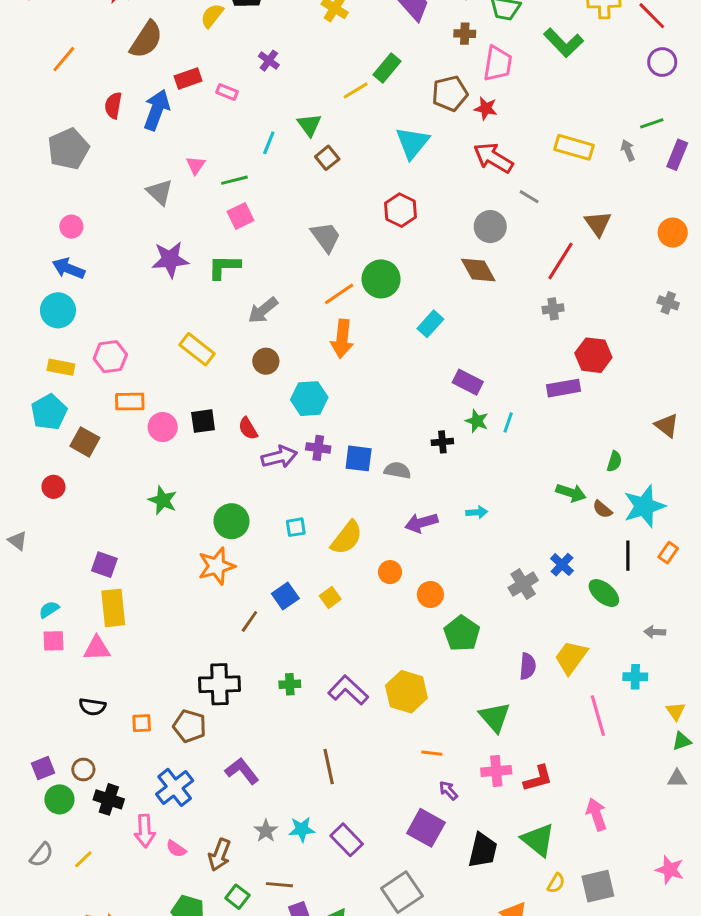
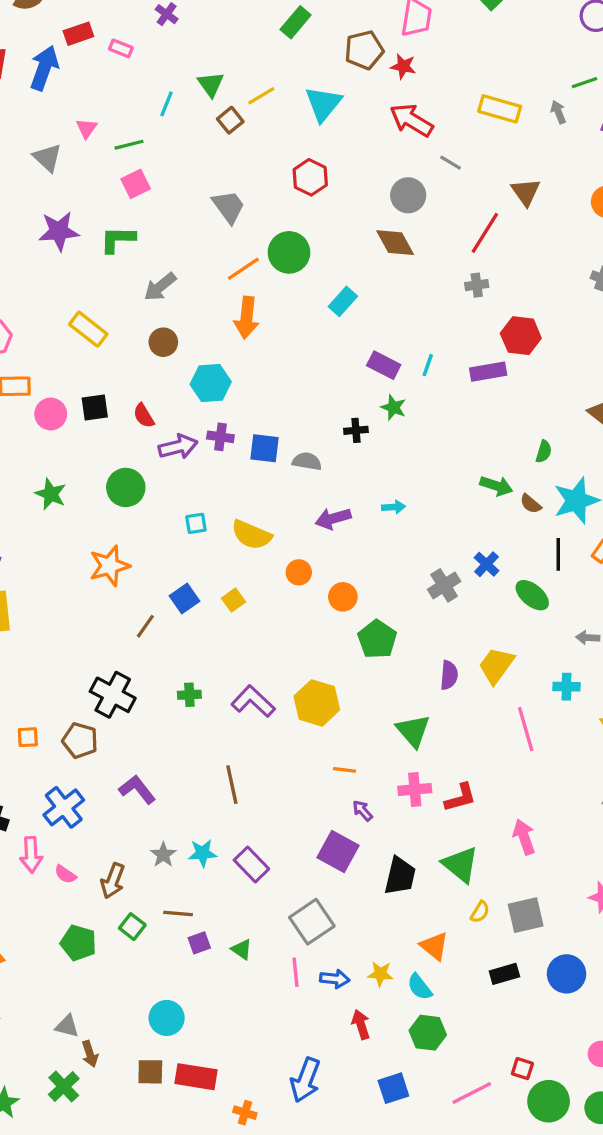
yellow line: (356, 90) -> (261, 96), moved
cyan line: (508, 423) -> (428, 365), moved
green circle: (231, 521) -> (126, 487), moved
yellow semicircle: (347, 538) -> (251, 535), turned 75
black cross: (219, 684) -> (113, 695), turned 30

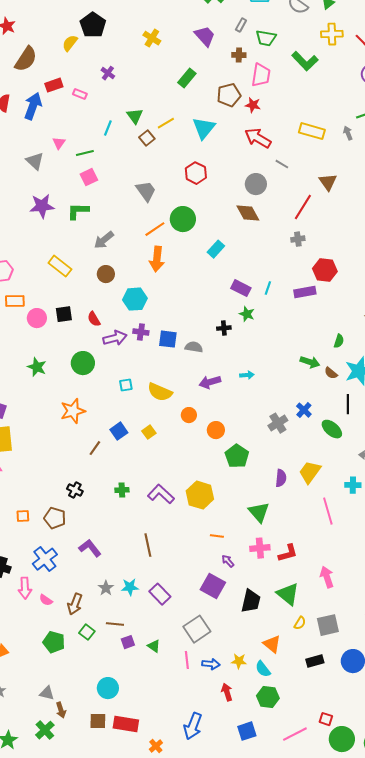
black cross: (113, 695) -> (75, 490), size x0.6
orange cross: (245, 1113) -> (156, 746), turned 32

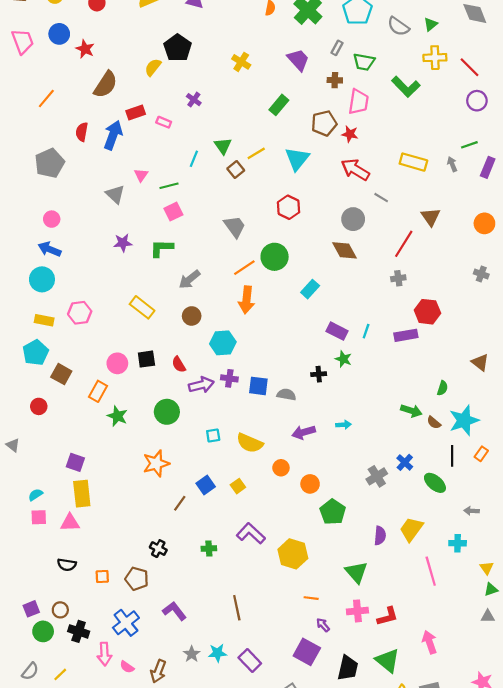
purple star: (42, 206) -> (123, 243), size x0.7
orange rectangle: (15, 301) -> (98, 391), moved, turned -60
purple L-shape: (161, 494) -> (251, 533), moved

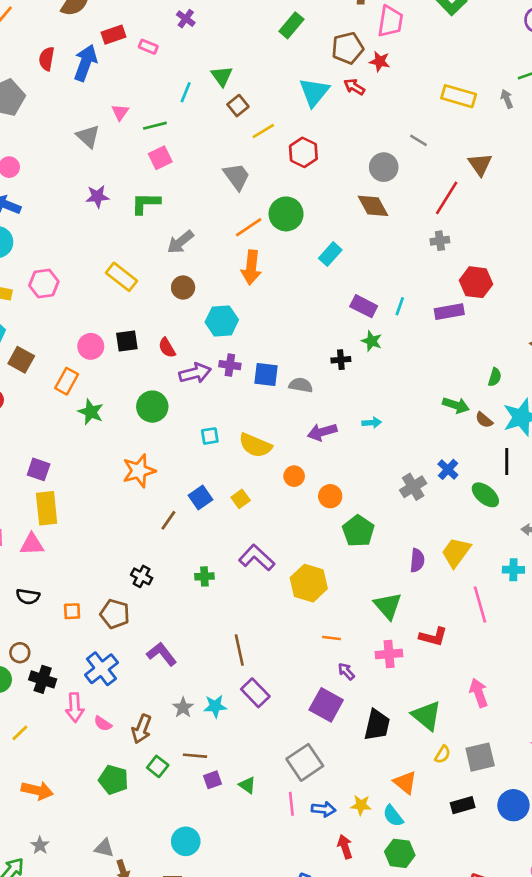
yellow line: (256, 153) -> (263, 131), moved
red arrow: (355, 170) -> (354, 87), moved, size x0.6
red L-shape: (388, 616) -> (433, 637), moved, turned 30
purple rectangle: (250, 660) -> (255, 693), moved

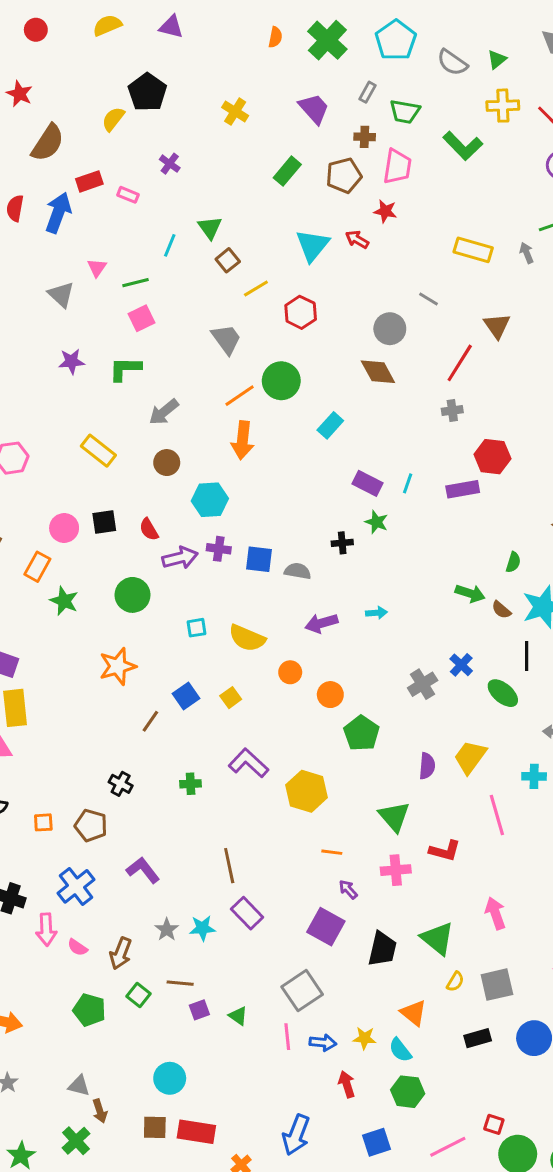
brown pentagon: (348, 48) -> (344, 176), moved

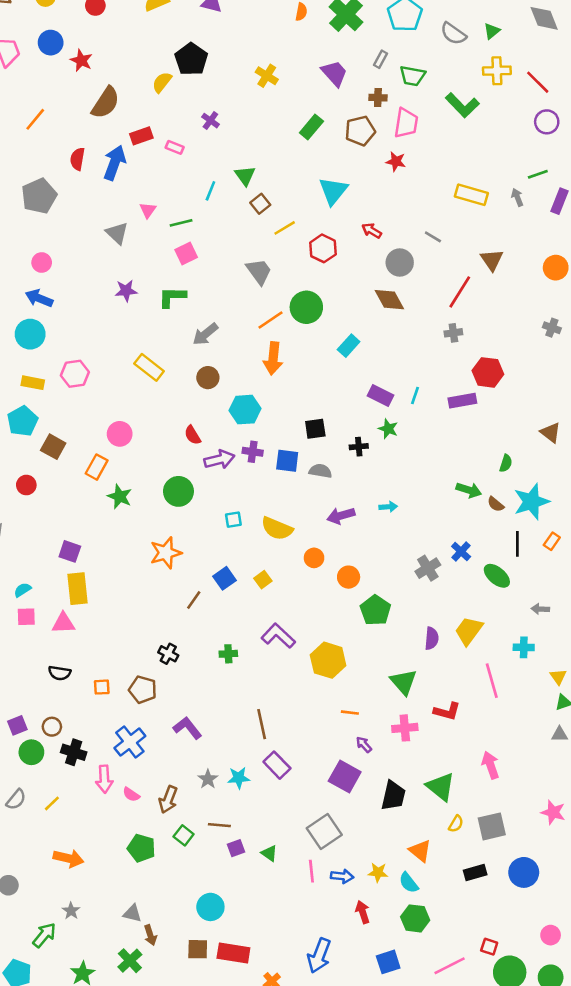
red arrow: (357, 239) -> (372, 231), moved
black square: (104, 522) -> (315, 429), moved

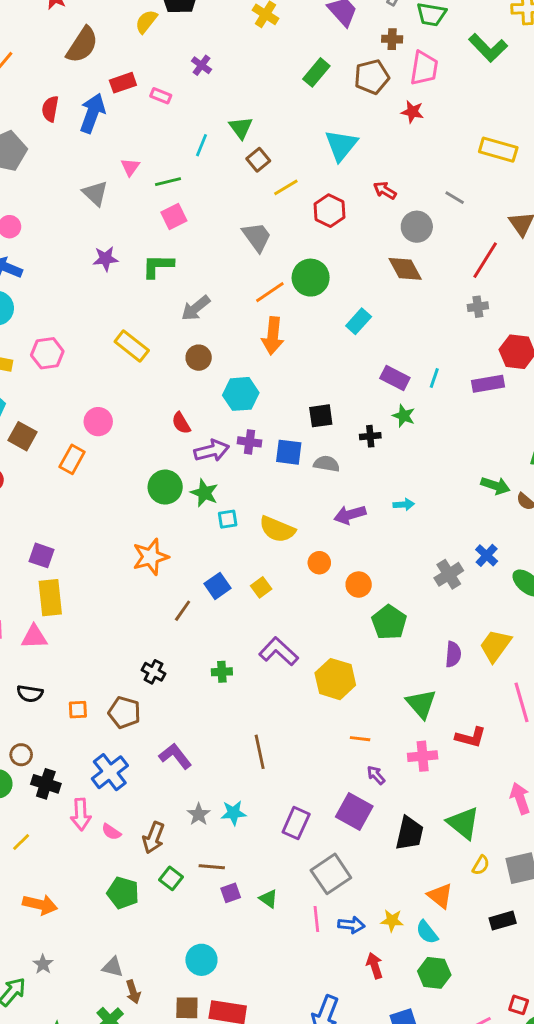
green star: (120, 497) -> (204, 493), moved
purple rectangle: (277, 765) -> (296, 823), moved, turned 68

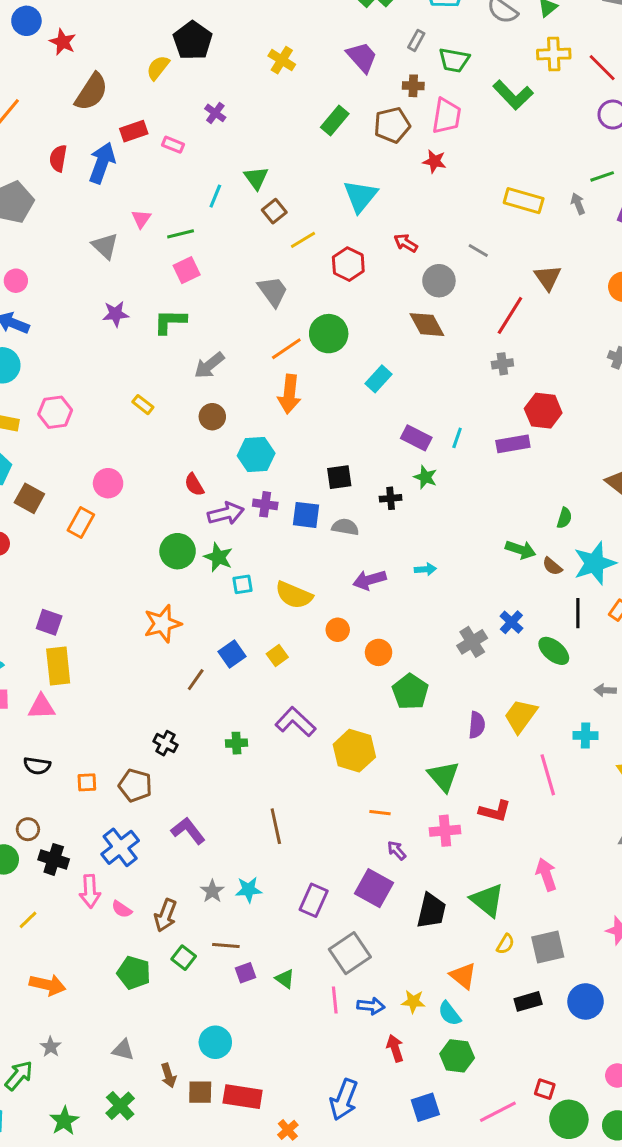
yellow rectangle: (132, 346) -> (143, 405), size x0.6
brown arrow: (133, 992) -> (168, 1075), moved

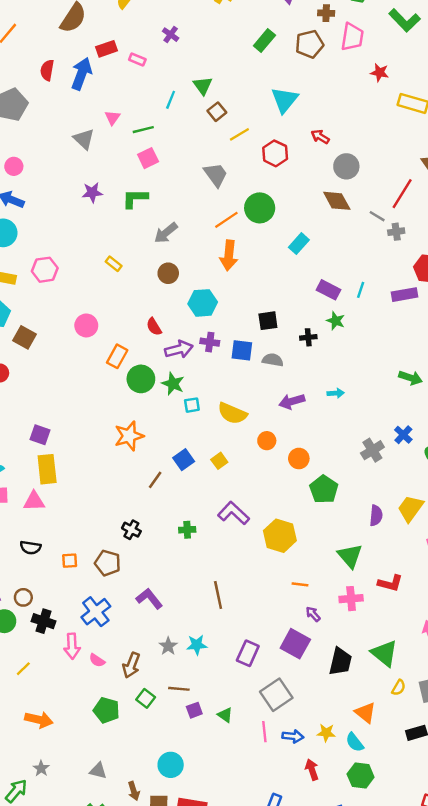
red star: (434, 161) -> (380, 73), moved
gray line: (478, 250) -> (377, 216), moved
orange rectangle: (81, 522) -> (117, 356), moved

